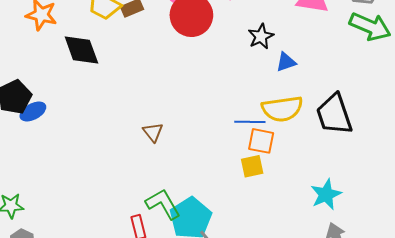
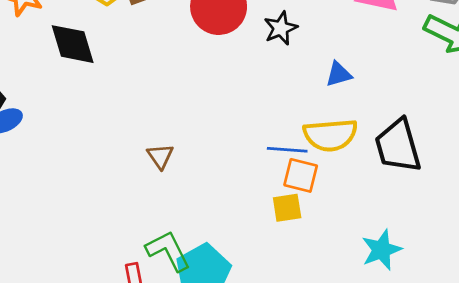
black star: (261, 36) -> (281, 28), moved

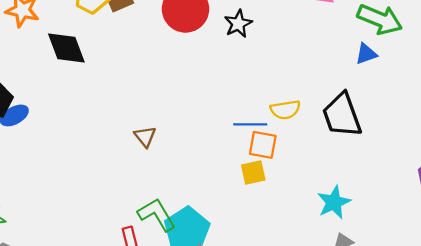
blue triangle: (339, 74) -> (366, 54), moved
yellow semicircle: (330, 135) -> (285, 110), size x0.7

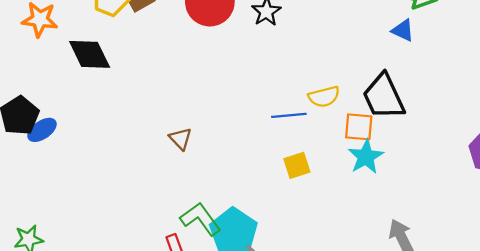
blue triangle: (366, 54) -> (403, 30), turned 50
orange square: (263, 145) -> (359, 127), moved
cyan star: (334, 202) -> (366, 157), moved

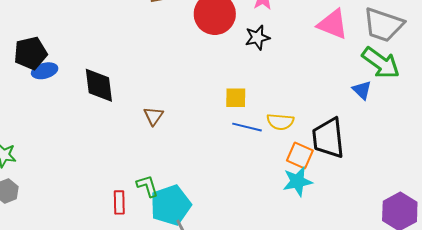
black diamond: (90, 54) -> (99, 85), moved
yellow square: (297, 165) -> (236, 98), moved
green L-shape: (201, 219) -> (147, 186), size x0.7

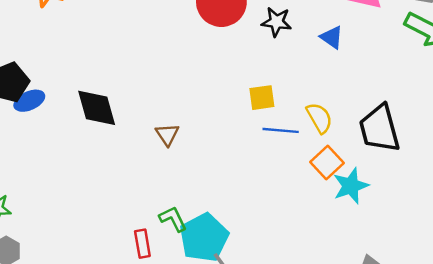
black star: (257, 38) -> (276, 22), turned 30
blue triangle: (362, 90) -> (332, 37), moved
yellow semicircle: (280, 122) -> (319, 118), turned -116
orange square: (300, 155) -> (327, 163), moved, turned 32

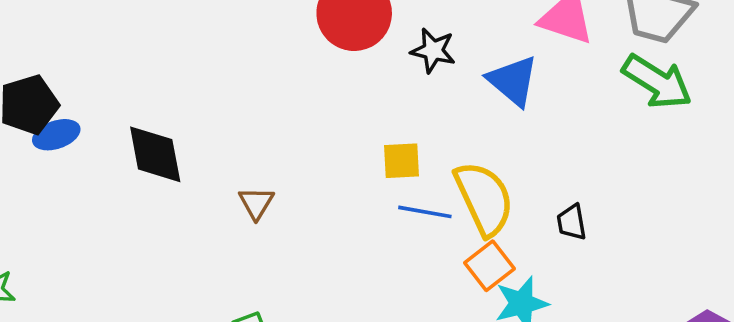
blue triangle: (332, 37) -> (513, 81), size x1.5
yellow semicircle: (319, 118) -> (484, 198), size x1.6
black trapezoid: (379, 129) -> (572, 222), size x0.5

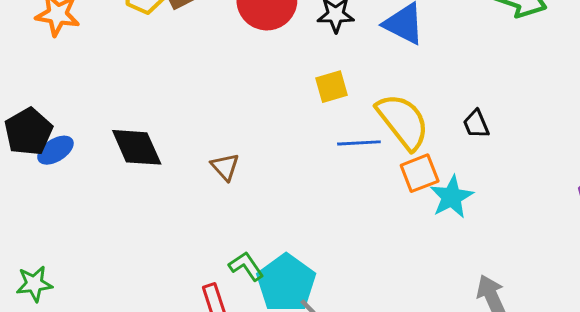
yellow square: (402, 161) -> (332, 87), moved
orange square: (489, 266) -> (420, 173), turned 30

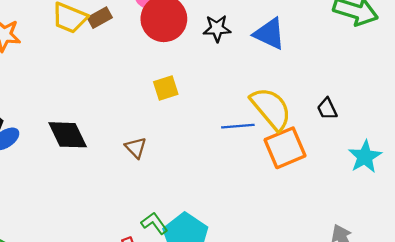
yellow square: (332, 87) -> (166, 88), moved
orange square: (420, 173) -> (285, 148), size x1.4
cyan star: (452, 197) -> (365, 157), moved

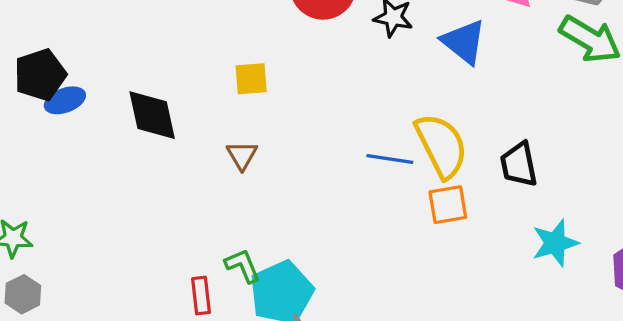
yellow square: (166, 88) -> (251, 79), moved
black trapezoid: (327, 109) -> (519, 164), size x1.4
orange square: (285, 148) -> (448, 205), size x0.7

